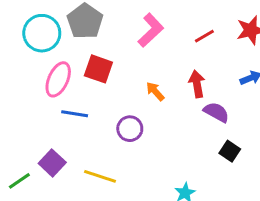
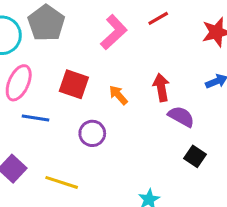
red line: (204, 36) -> (158, 18), moved
red square: (98, 69) -> (74, 84), moved

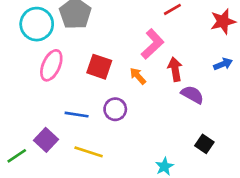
pink L-shape: (114, 32) -> (152, 44), moved
blue line: (36, 118) -> (77, 115), moved
black square: (195, 156) -> (204, 144), moved

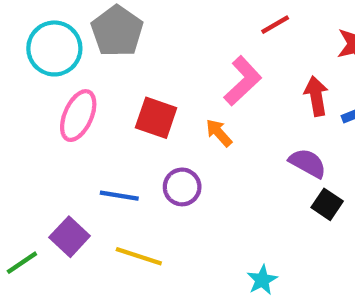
red arrow: (175, 69) -> (316, 96), moved
black square: (204, 144) -> (327, 204), moved

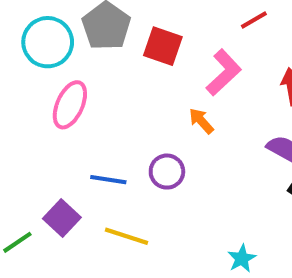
red square: (156, 118) -> (163, 46), moved

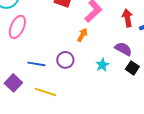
orange arrow: (201, 121) -> (82, 35), turned 72
cyan star: (242, 258) -> (102, 65), moved

